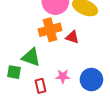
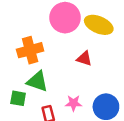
orange cross: (50, 30) -> (30, 50), moved

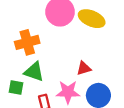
red triangle: (84, 59) -> (84, 68), moved, turned -35
pink star: (73, 103) -> (68, 92), size x1.5

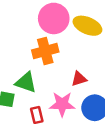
orange cross: (27, 42) -> (45, 51), moved

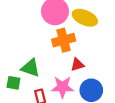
orange cross: (45, 51) -> (64, 40), moved

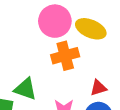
red triangle: (77, 65) -> (98, 88), moved

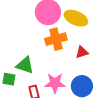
red triangle: (98, 88) -> (82, 52), moved

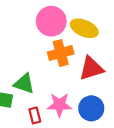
red triangle: (82, 52) -> (91, 68), size x1.6

